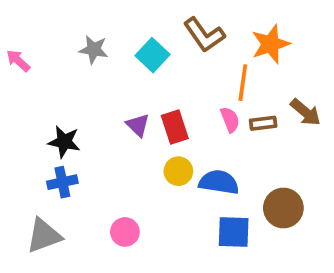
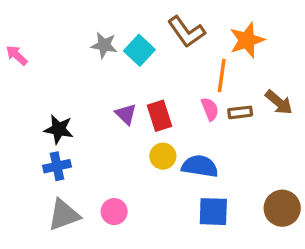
gray star: (94, 50) -> (104, 45), moved
brown circle: (283, 208) -> (282, 208), moved
gray triangle: (44, 236) -> (64, 215), moved

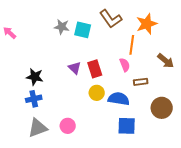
cyan square: (139, 50) -> (83, 30), turned -30
brown rectangle: (240, 112) -> (141, 82), moved
brown circle: (282, 208) -> (162, 108), moved

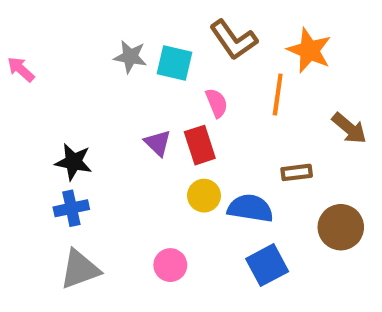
orange star: (147, 24) -> (309, 50), turned -30
pink semicircle: (125, 65) -> (217, 103), moved
pink circle: (68, 126) -> (170, 265), moved
blue square: (127, 126) -> (267, 265), turned -30

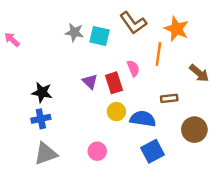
pink semicircle: (217, 103) -> (133, 68), moved

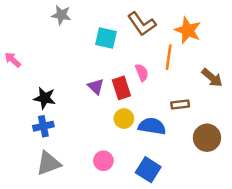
gray star: (74, 32) -> (61, 15), moved
pink arrow: (12, 40) -> (13, 60), moved
blue square: (152, 151) -> (148, 170), moved, turned -30

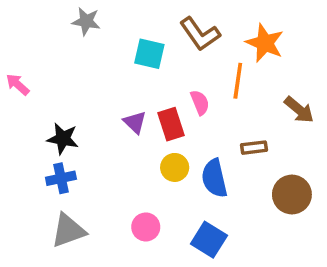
blue semicircle: (152, 126) -> (214, 178), turned -112

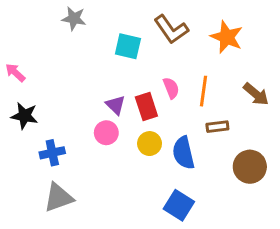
orange line: (238, 81) -> (204, 91), moved
black star: (63, 139) -> (25, 116), moved
pink circle: (146, 227) -> (106, 133), moved

